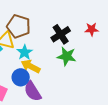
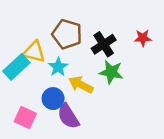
brown pentagon: (19, 26) -> (67, 34), moved
yellow arrow: (31, 66) -> (81, 85), moved

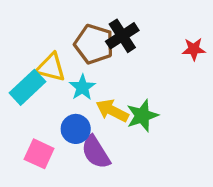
black cross: (104, 44) -> (122, 36), moved
green star: (111, 72) -> (142, 116), moved, turned -30

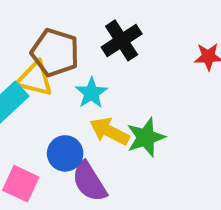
brown pentagon: (94, 44) -> (55, 53), moved
cyan star: (82, 87) -> (91, 93), moved

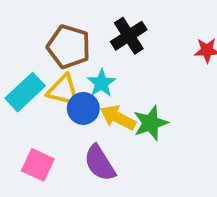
yellow triangle: (35, 79) -> (63, 90), moved
blue circle: (65, 153) -> (83, 108), moved

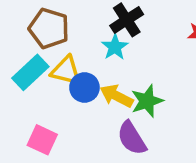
brown pentagon: (69, 47) -> (49, 28), moved
cyan star: (101, 83) -> (115, 47), moved
purple semicircle: (100, 163) -> (132, 138), moved

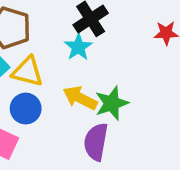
blue circle: (84, 87) -> (26, 109), moved
purple semicircle: (132, 138) -> (96, 142), turned 42

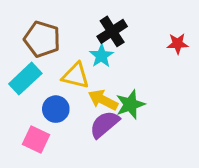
yellow triangle: (27, 72) -> (76, 76), moved
purple semicircle: (96, 142) -> (104, 124), moved, turned 40

